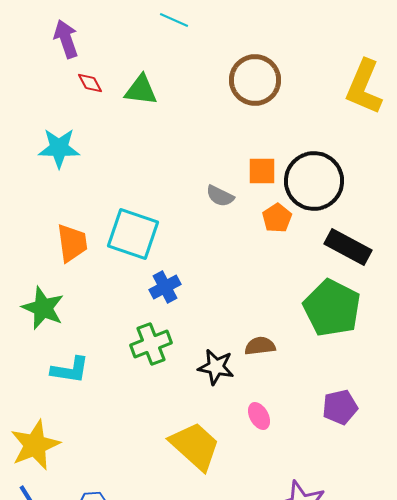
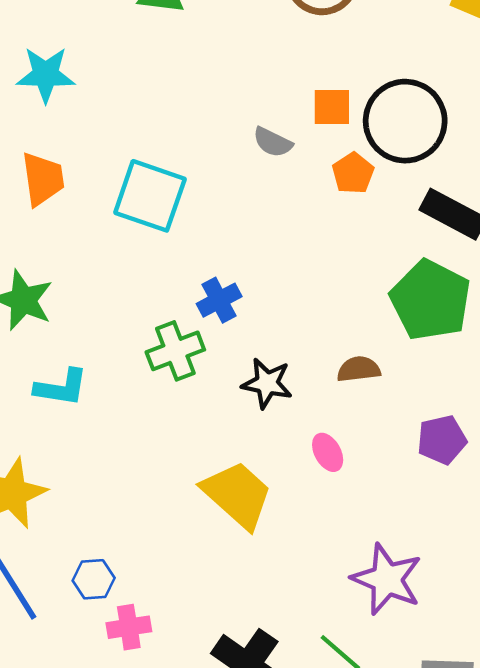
orange trapezoid: (72, 243) -> (43, 179), moved
blue cross: (165, 287) -> (219, 300), moved
brown semicircle: (260, 346) -> (359, 369), moved

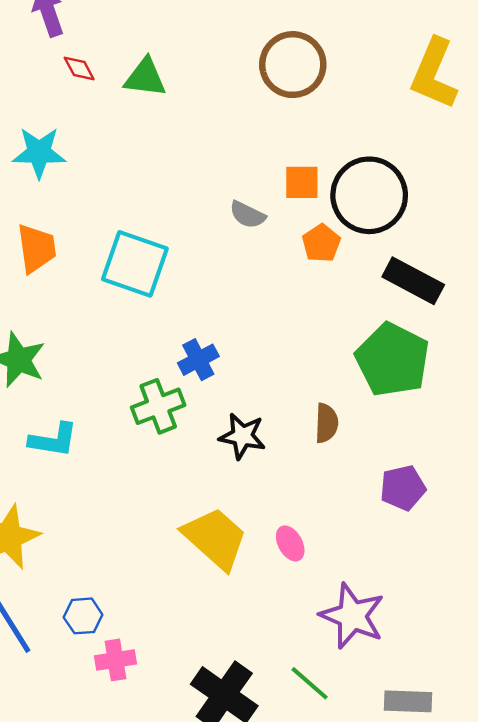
brown semicircle: (359, 369) -> (326, 423), turned 99
pink ellipse: (328, 452) -> (290, 543), moved

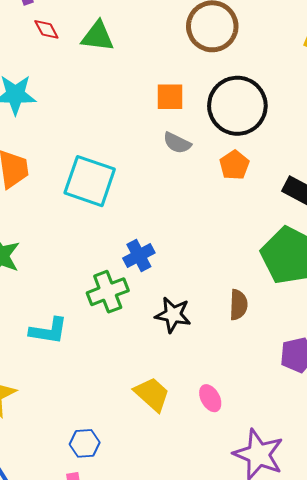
orange square: (302, 182) -> (170, 97), moved
black circle: (369, 195) -> (237, 106), moved
cyan L-shape: (53, 440) -> (48, 331), moved
yellow trapezoid: (215, 538) -> (152, 394), size x0.7
blue hexagon: (83, 616) -> (85, 443), moved

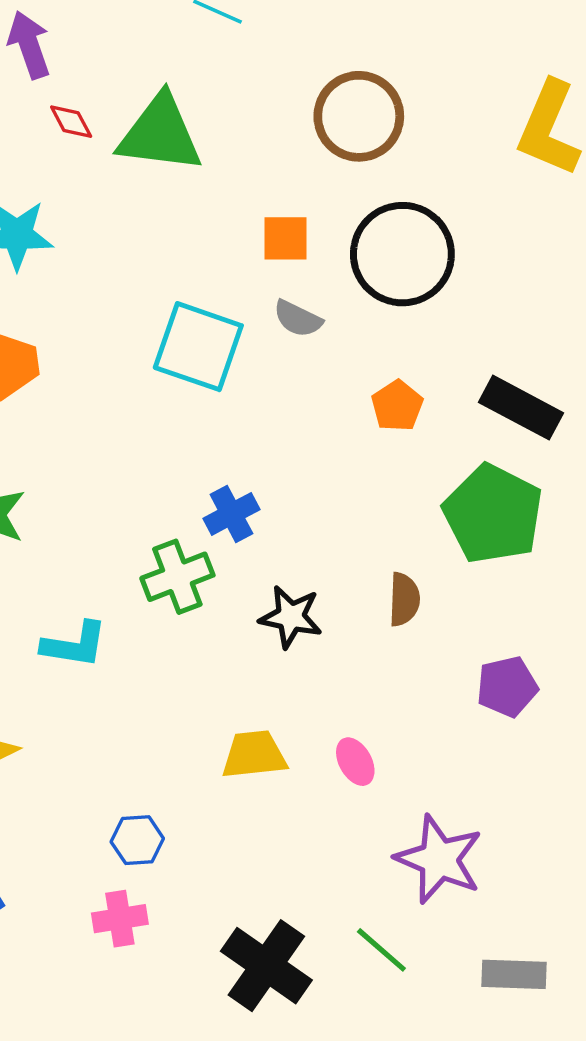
green triangle: (98, 36) -> (160, 134), size x1.5
orange pentagon: (234, 165) -> (397, 406), moved
cyan square: (90, 181) -> (198, 347), moved
yellow trapezoid: (152, 394) -> (254, 755), turned -48

